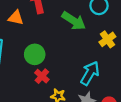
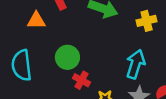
yellow cross: (107, 39) -> (147, 21), turned 35

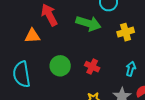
cyan arrow: (136, 64) -> (131, 69), moved, size x0.6
red cross: (81, 80) -> (92, 67), moved

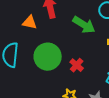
green circle: (60, 66) -> (48, 57), size x1.4

